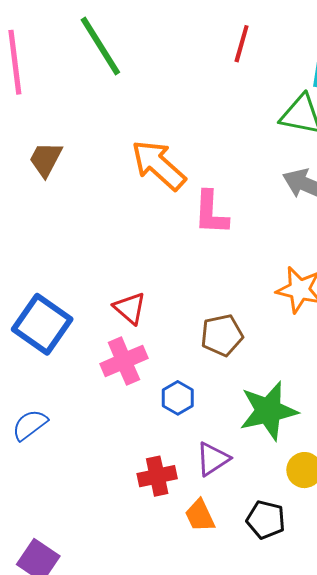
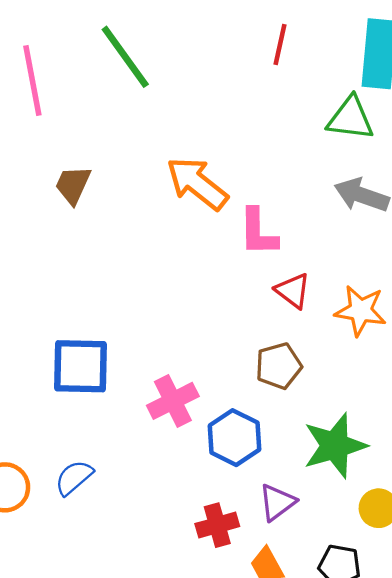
red triangle: (130, 308) -> (293, 291), moved
blue square: (42, 324) -> (80, 366), turned -30
blue hexagon: (178, 398) -> (234, 438), size x1.5

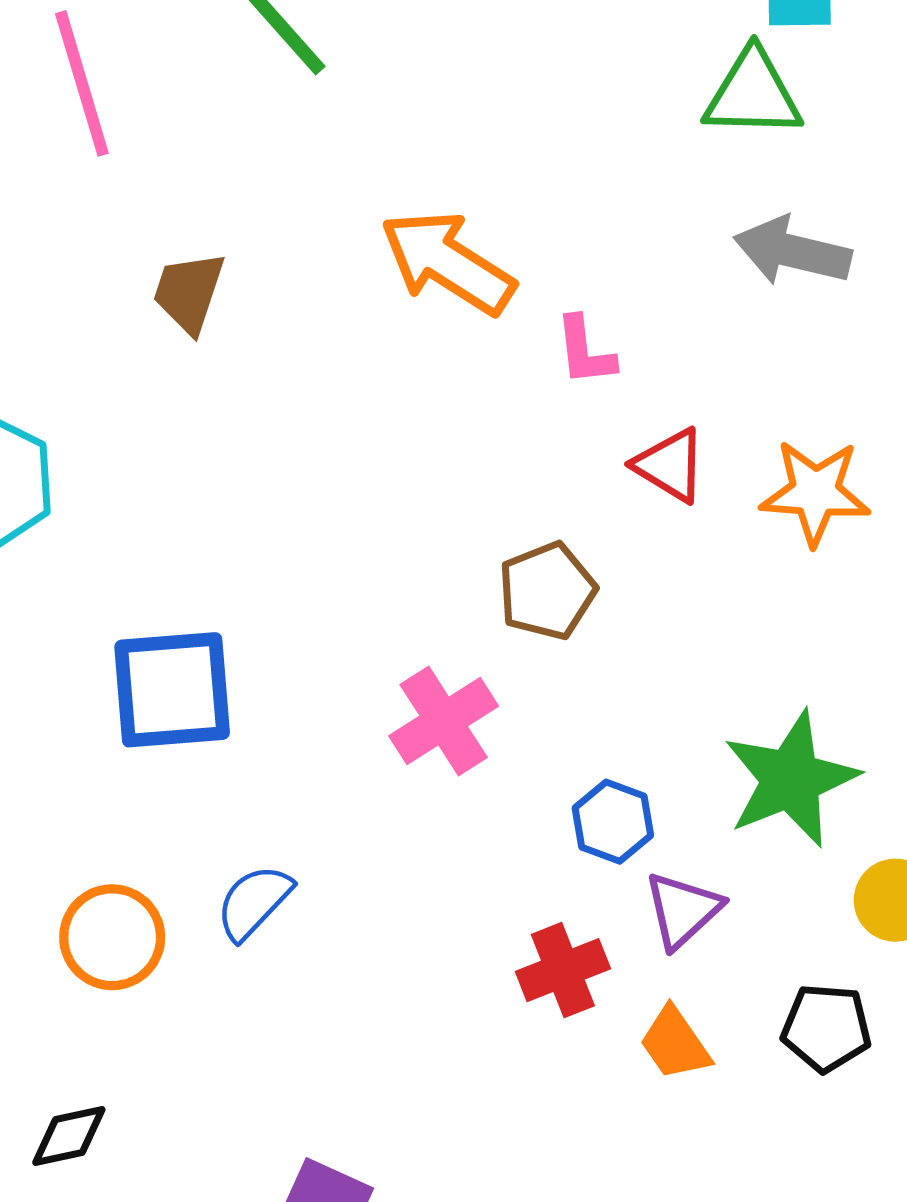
pink L-shape: (258, 232) -> (585, 351), size x0.7
blue square: (80, 366) -> (172, 690), moved
brown pentagon: (279, 366) -> (547, 591), moved
blue hexagon: (234, 438) -> (613, 822), moved, size x0.7

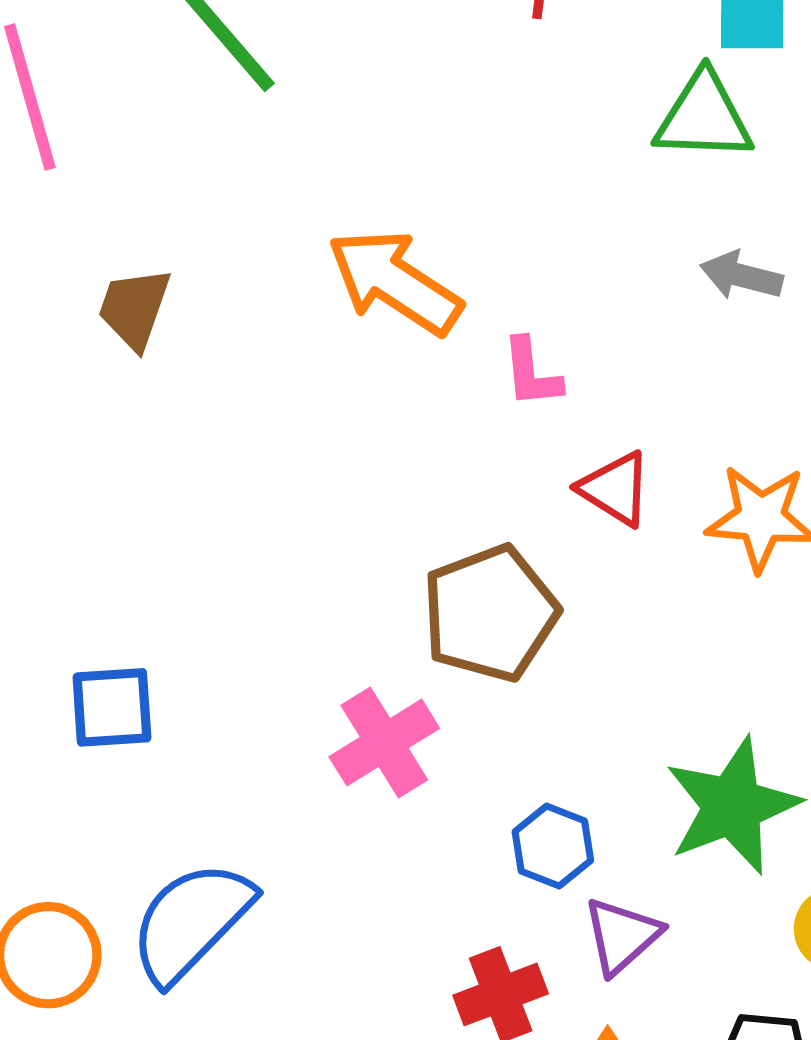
gray arrow: (792, 251) -> (741, 276), size x0.7
brown pentagon: (547, 591) -> (490, 613), size x1.4
blue square: (172, 690) -> (112, 707), size x0.7
blue semicircle: (254, 902) -> (191, 922), size x1.6

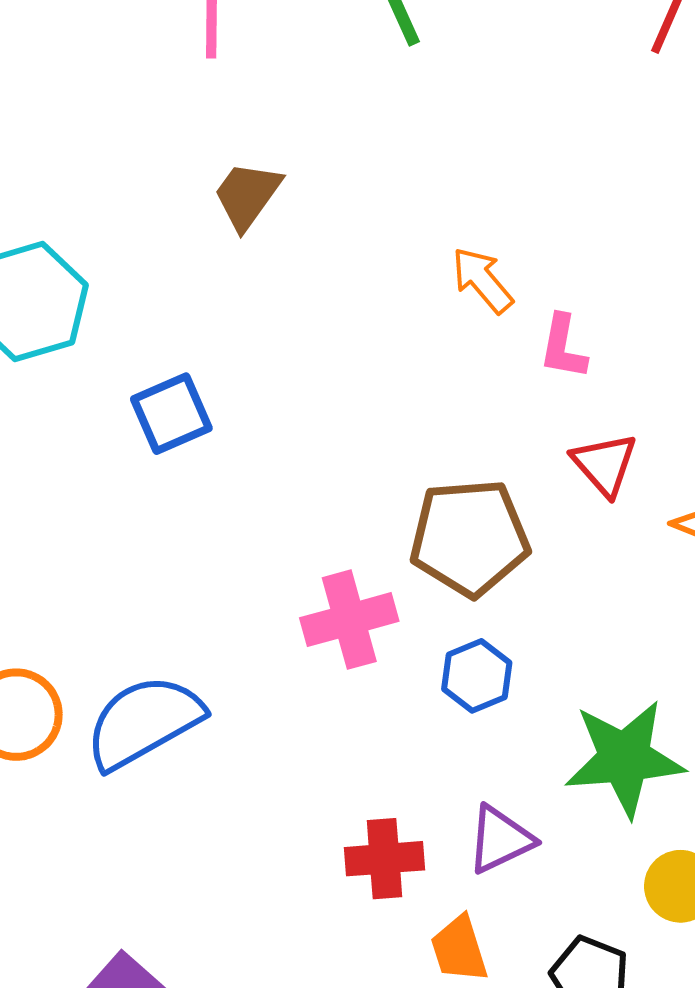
orange arrow: (395, 282) -> (482, 280), moved, size x0.6
blue square: (112, 707) -> (171, 414), moved, turned -36
blue hexagon: (553, 846) -> (477, 676), moved

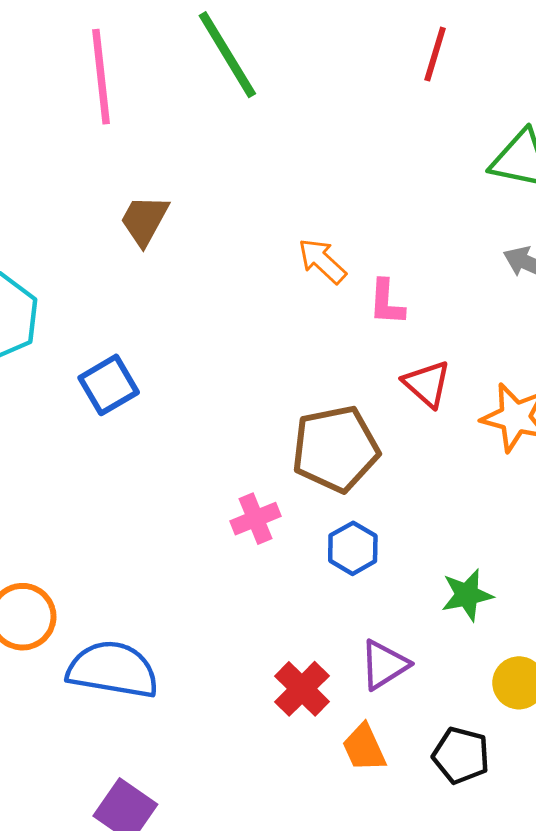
pink cross: (349, 620) -> (255, 519), size x0.7
blue semicircle: (144, 722) -> (113, 670), moved, turned 46
green star: (624, 758) -> (467, 595), size x0.6
red cross: (384, 859) -> (302, 689), turned -34

